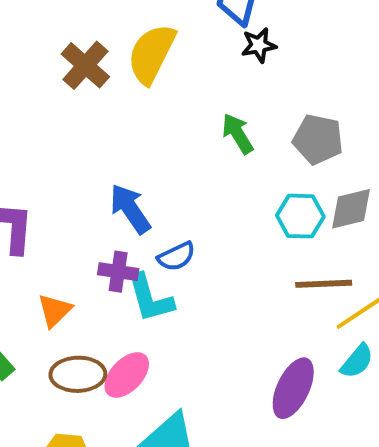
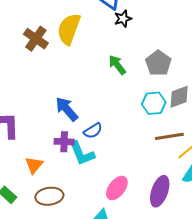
gray pentagon: (318, 139) -> (158, 63), turned 30
pink ellipse: (127, 375) -> (117, 188), moved

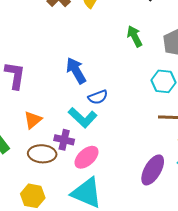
purple cross: (64, 142) -> (64, 140), moved
cyan L-shape: (82, 153) -> (83, 118), turned -36
pink ellipse: (117, 188) -> (87, 157), moved

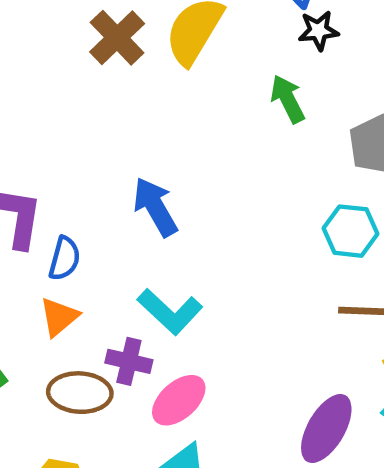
green arrow: (135, 36) -> (288, 99), moved
blue semicircle: (98, 97) -> (64, 258), moved, turned -54

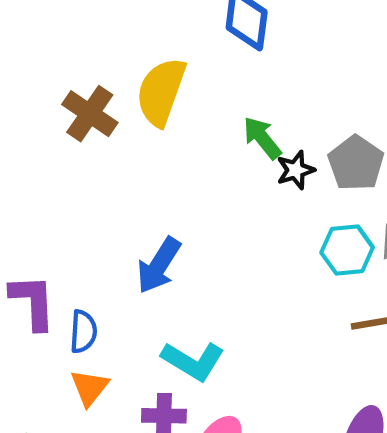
black star: (318, 31) -> (296, 170), moved
blue arrow: (155, 207) -> (159, 265), turned -106

